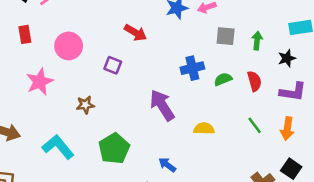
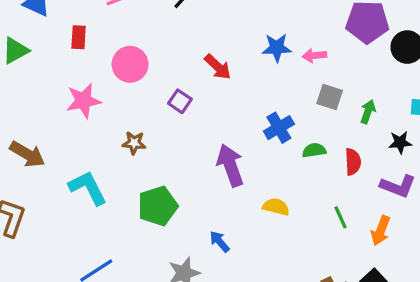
blue cross: (192, 68) -> (279, 128), turned -30

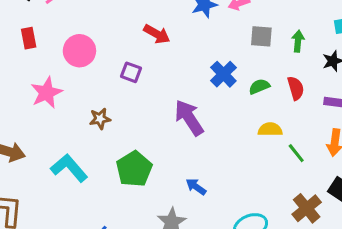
yellow semicircle: (276, 207) -> (270, 129), moved
green line: (340, 217) -> (296, 153), moved

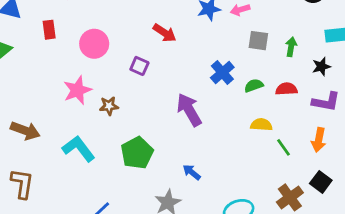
red semicircle: (296, 88) -> (286, 89), turned -80
pink star: (46, 93) -> (77, 90), moved

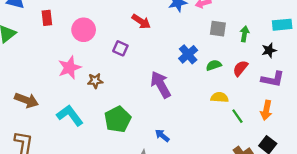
red semicircle: (286, 89) -> (240, 68), turned -49

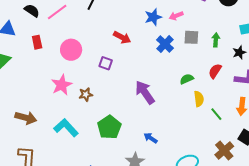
blue cross: (188, 54) -> (165, 44), moved
green semicircle: (214, 65) -> (187, 79), moved
yellow semicircle: (220, 97) -> (199, 99), turned 84

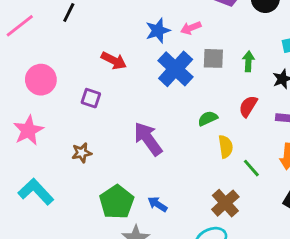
blue cross: (165, 44) -> (176, 69), size x1.4
brown star: (86, 94) -> (82, 153), moved
green pentagon: (109, 127) -> (117, 202), moved
brown cross: (224, 151) -> (225, 203), moved

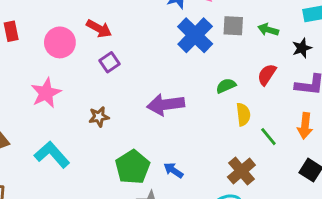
red arrow: (114, 61) -> (99, 29), moved
green arrow: (248, 61) -> (268, 30), turned -78
purple square: (91, 98) -> (110, 62), turned 36
purple arrow: (148, 139) -> (166, 105), turned -63

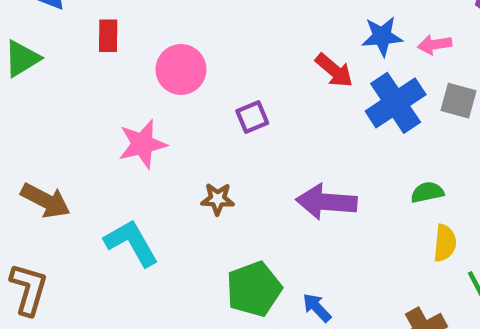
red arrow: (99, 29) -> (334, 70), moved

